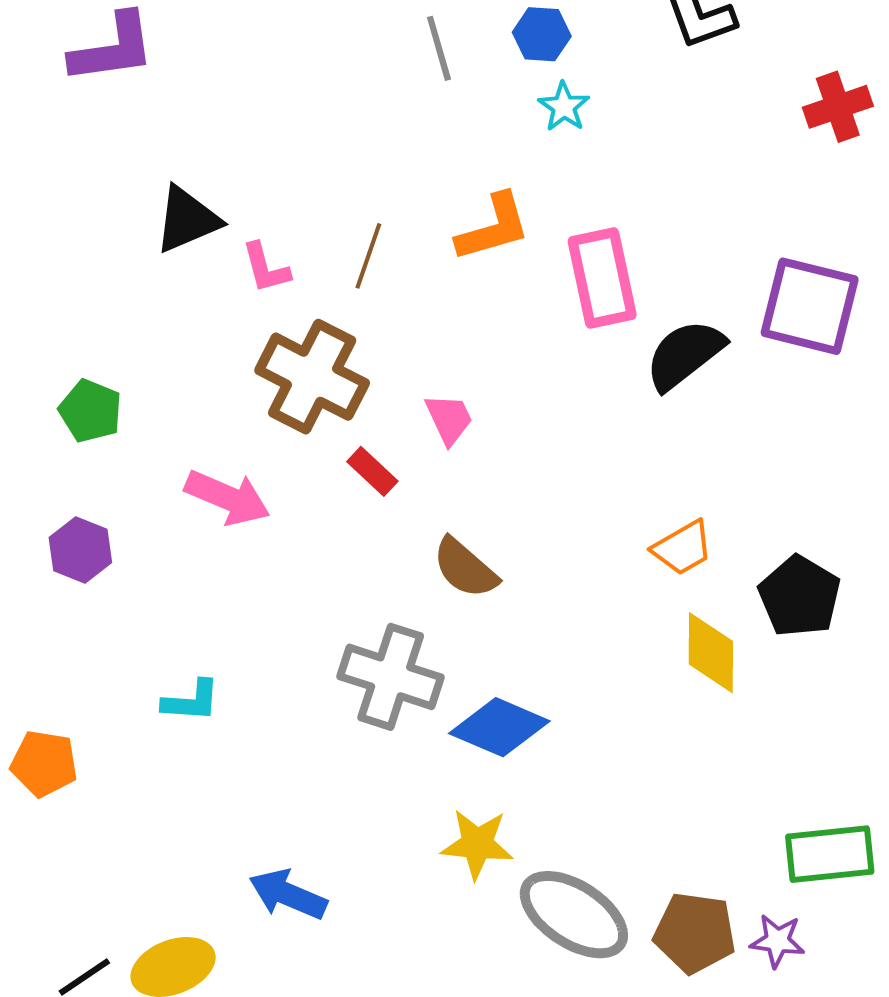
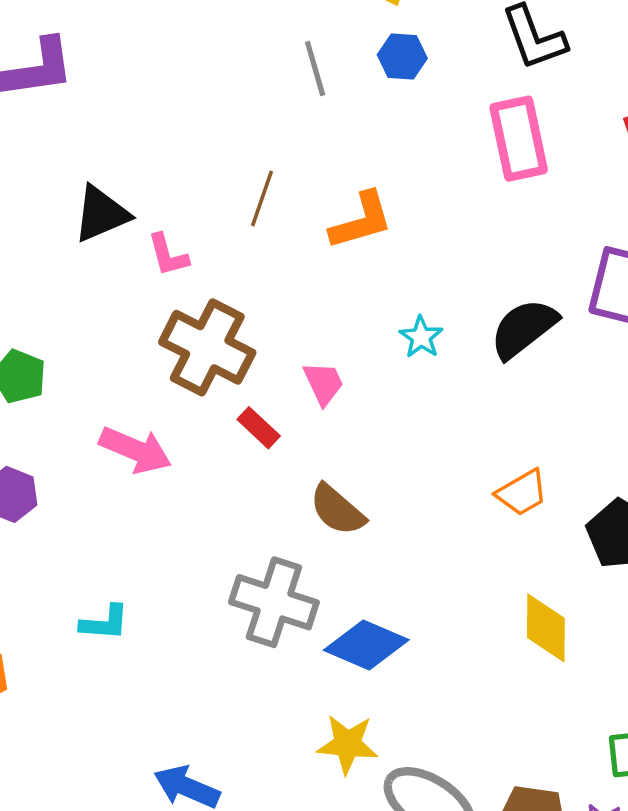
cyan star: (564, 107) -> (421, 337), moved
brown line: (368, 256) -> (262, 198), moved
pink rectangle: (602, 278) -> (519, 139), moved
yellow diamond: (711, 653) -> (546, 628), moved

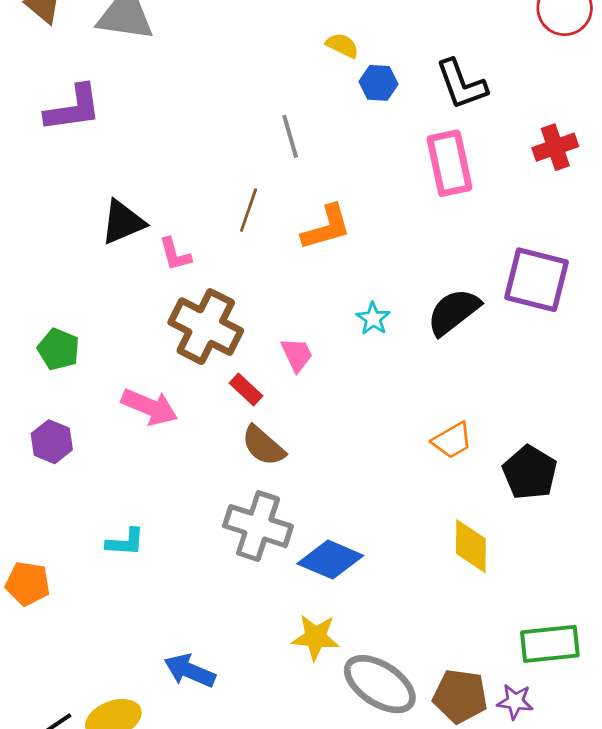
blue hexagon: (402, 56) -> (378, 83), moved
gray line: (315, 68) -> (290, 136), moved
brown semicircle: (337, 510) -> (263, 446), moved

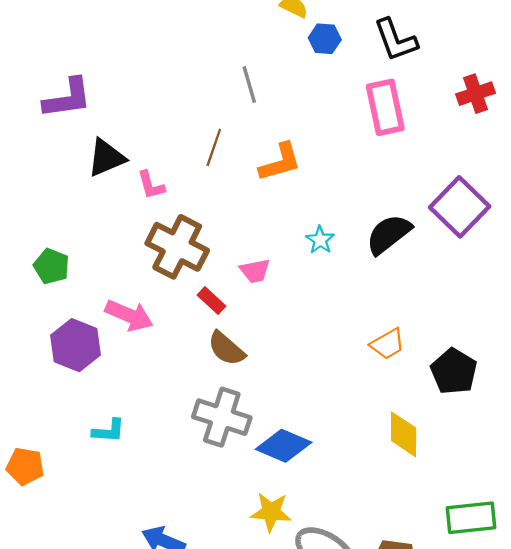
purple L-shape: (73, 108) -> (67, 98), moved
purple square: (536, 280) -> (460, 207), turned 30
pink trapezoid: (297, 355) -> (255, 271), turned 104
purple hexagon: (52, 442) -> (75, 345), moved, size x1.4

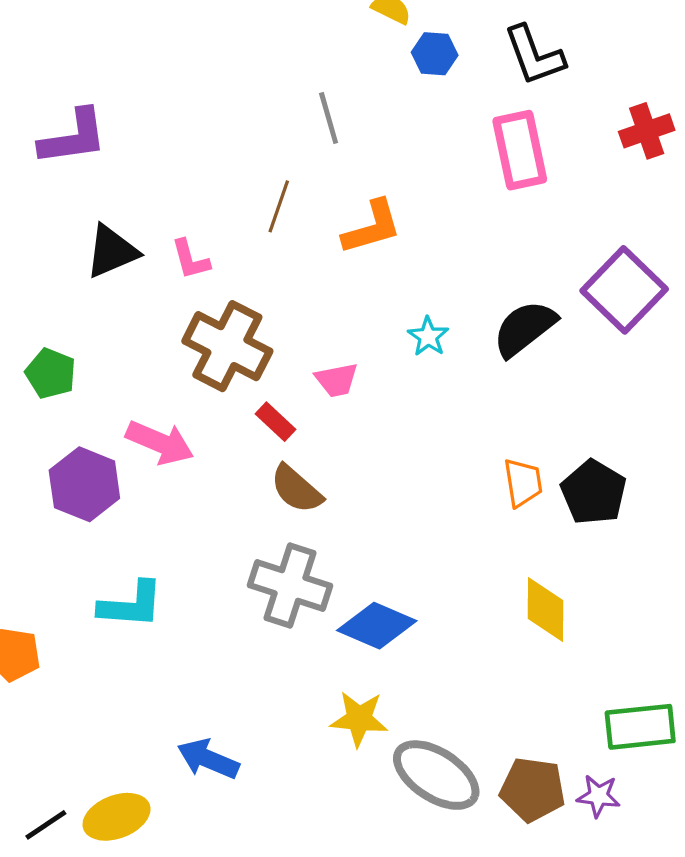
black triangle: (106, 158) -> (112, 251), moved
orange trapezoid: (388, 344) -> (523, 483), turned -69
black pentagon: (454, 371) -> (594, 492), moved
cyan L-shape: (109, 431) -> (131, 605), size x1.4

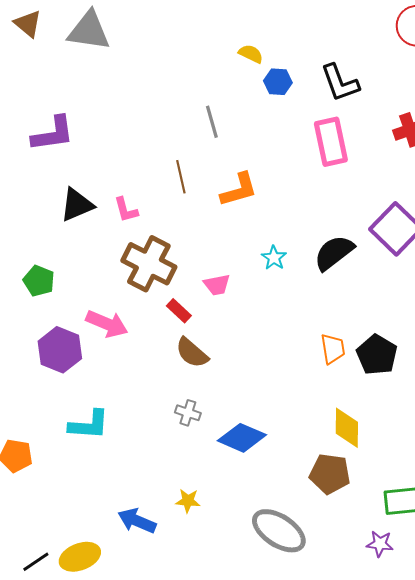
brown line: (279, 206) -> (181, 177), turned -32
gray cross: (290, 585) -> (188, 413), size x0.5
yellow star: (359, 719) -> (188, 501), moved, size x0.7
brown pentagon: (533, 789) -> (330, 474), moved

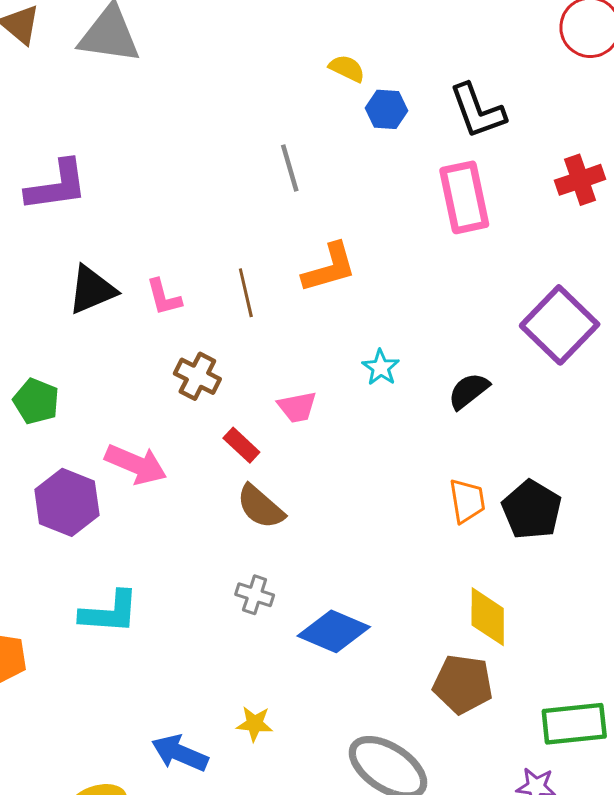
brown line: (181, 177) -> (246, 293), moved
black semicircle: (334, 253) -> (469, 391), moved, size x0.7
brown cross: (149, 264) -> (197, 376), size x0.6

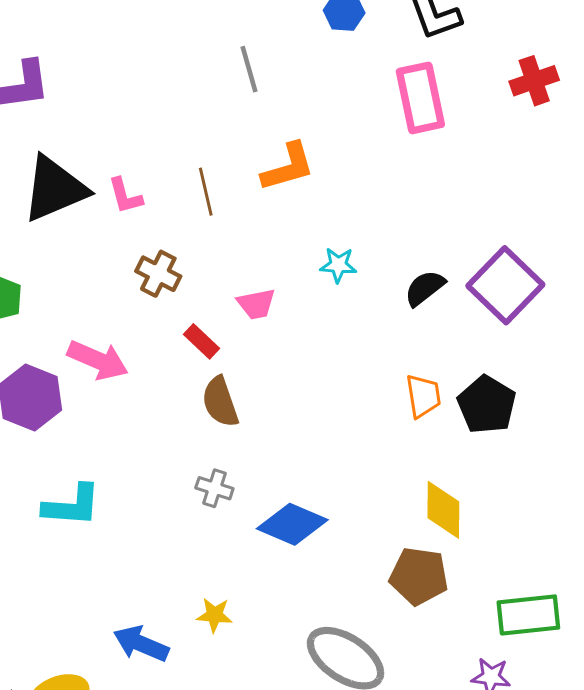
black triangle: (92, 290) -> (55, 189), size x1.4
purple square: (560, 325) -> (505, 285), moved
cyan star: (381, 367) -> (338, 265), turned -30
brown semicircle: (260, 507) -> (220, 402), turned 30

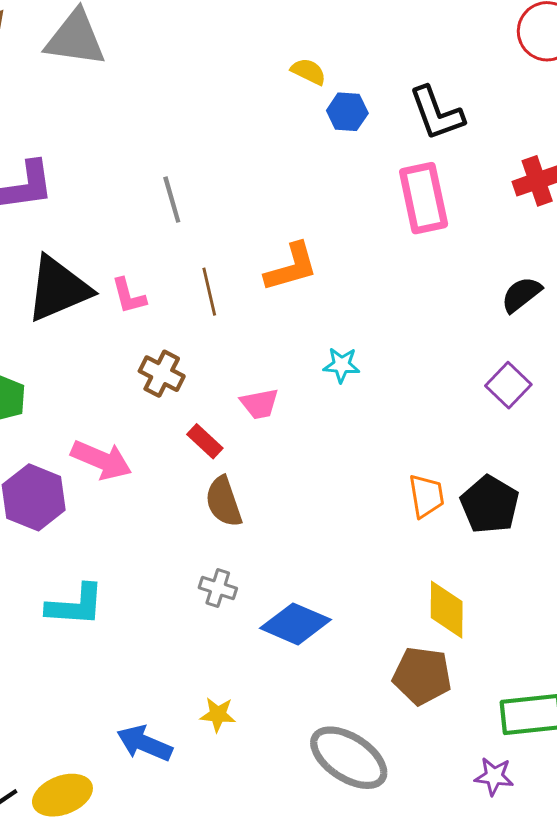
gray line: (249, 69) -> (172, 200), moved
purple square: (505, 285) -> (508, 385), size x0.6
black semicircle: (425, 288) -> (521, 295), moved

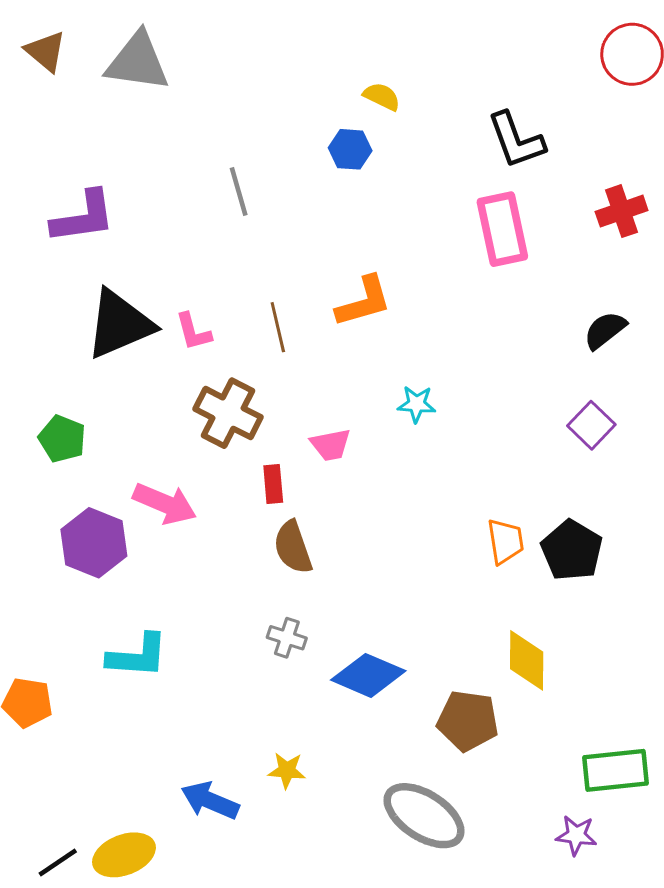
blue hexagon: (347, 112) -> (350, 149), moved
gray line: (172, 200) -> (239, 191), moved
brown cross: (162, 374) -> (228, 413), size x1.4
red rectangle: (205, 441) -> (273, 484), turned 42
brown pentagon: (422, 676) -> (468, 721), moved

